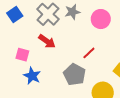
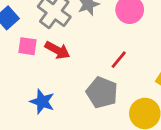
pink square: (22, 55) -> (27, 46), moved

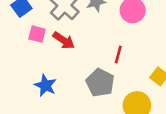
red line: (119, 60) -> (118, 54), turned -30

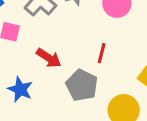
red arrow: (64, 40) -> (49, 58), moved

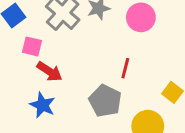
red arrow: (49, 58) -> (49, 71), moved

